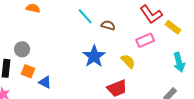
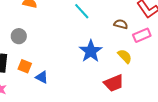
brown semicircle: (108, 25) -> (121, 24), moved
gray circle: (22, 49) -> (19, 36), moved

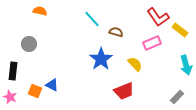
brown semicircle: (121, 24) -> (116, 32), moved
orange square: (25, 66) -> (35, 91), moved

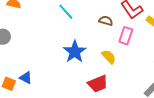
brown semicircle: (116, 32) -> (106, 21), moved
pink rectangle: (152, 43) -> (126, 36), turned -48

